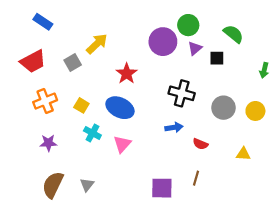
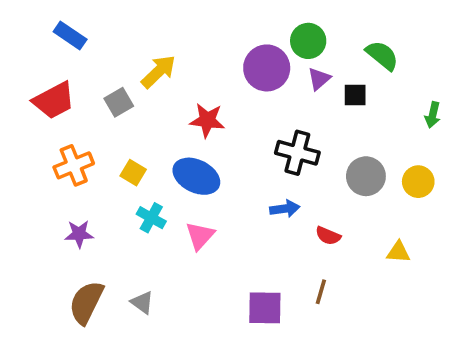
red star: (127, 74) -> (207, 120), turned -30
gray triangle: (87, 185) -> (142, 302), turned -32

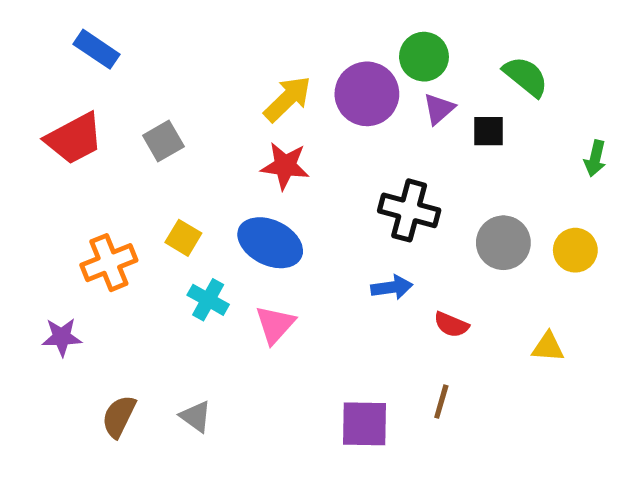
yellow arrow: (158, 72) -> (288, 99), moved
orange cross: (74, 165) -> (109, 263), moved
purple star: (79, 234) -> (62, 337), moved
brown semicircle: (86, 302) -> (119, 416), size x0.7

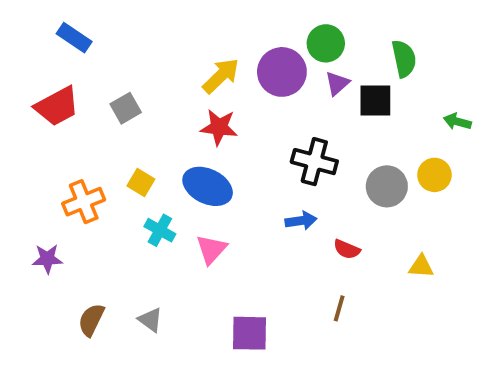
green semicircle: (526, 76) -> (404, 59), turned 39
black square: (488, 131) -> (375, 101), size x1.4
green arrow: (595, 158) -> (457, 122), turned 92
yellow circle: (575, 250) -> (434, 175), moved
purple square: (364, 424) -> (250, 333), moved

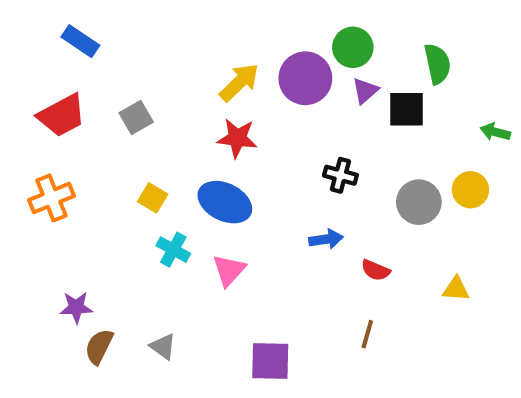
black cross: (314, 162) -> (340, 175), size x0.7
orange cross: (84, 202) -> (51, 198), moved
purple star: (47, 259) -> (76, 307), moved

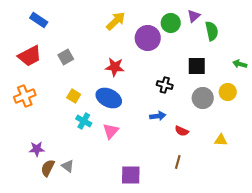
yellow arrow: (239, 82) -> (116, 21), moved
purple triangle: (365, 91) -> (194, 16), moved
black square: (406, 109) -> (197, 66), moved
gray triangle: (163, 347) -> (68, 166), moved

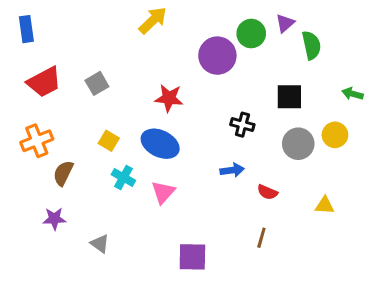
blue rectangle: (39, 20) -> (26, 29), moved, turned 48
yellow arrow: (116, 21) -> (153, 20), moved
brown semicircle: (48, 168) -> (63, 173), moved

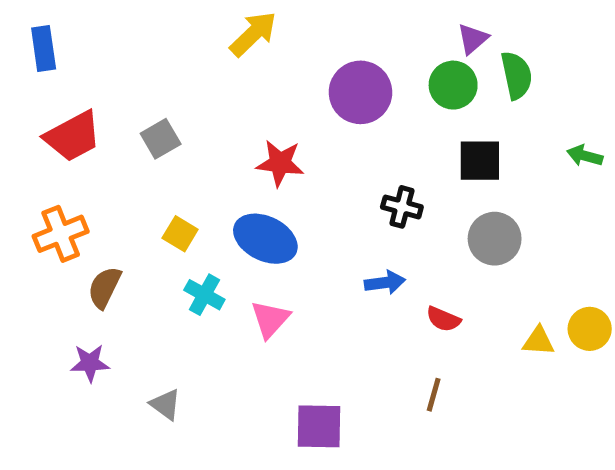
green circle: (251, 34) -> (453, 85), moved
yellow circle: (335, 135) -> (590, 329), moved

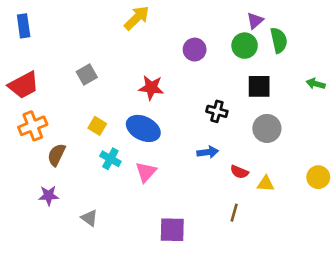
purple circle: (360, 92) -> (195, 50), size x0.7
red trapezoid: (73, 136) -> (24, 85), moved
yellow triangle: (538, 341) -> (266, 184), moved

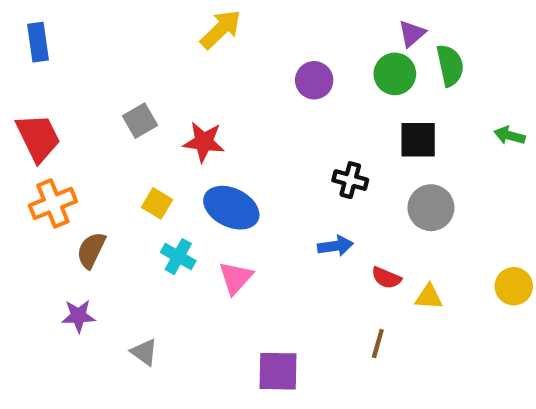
red trapezoid: (24, 85) -> (38, 138), turned -88
red star: (151, 88) -> (204, 142), moved

